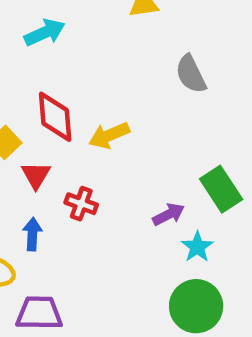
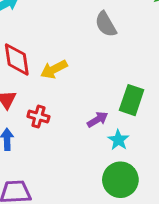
green rectangle: (221, 189) -> (132, 100), turned 56

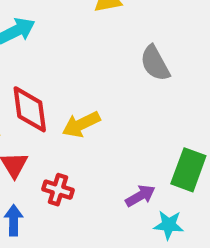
cyan star: (118, 140) -> (169, 225), turned -30

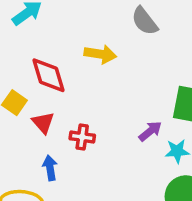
yellow arrow: (81, 124) -> (100, 54), moved, turned -136

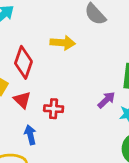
red diamond: (49, 75) -> (23, 62), turned 40

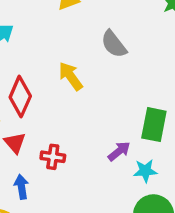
yellow arrow: (63, 43) -> (71, 76), turned -135

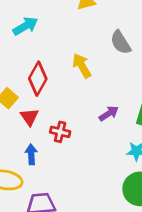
purple arrow: (119, 151) -> (109, 114), moved

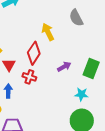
red diamond: (38, 79) -> (34, 53), moved

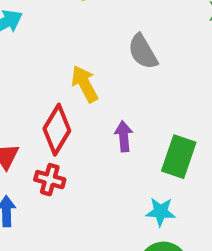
purple arrow: (64, 67) -> (124, 136), moved, turned -64

